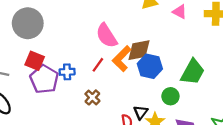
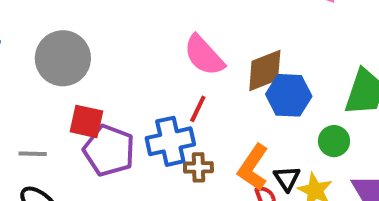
orange L-shape: (122, 59) -> (253, 167), moved
blue cross: (67, 72) -> (170, 141), moved, size x1.6
brown cross: (92, 97) -> (198, 167), turned -35

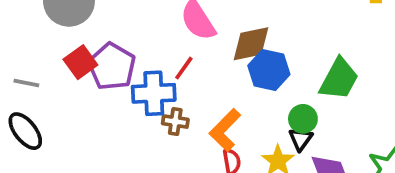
red square: (86, 121) -> (80, 62), turned 32
purple pentagon: (109, 150) -> (112, 66), moved
black triangle: (287, 178) -> (301, 139), moved

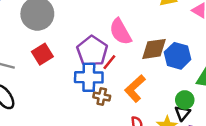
purple pentagon: (112, 66) -> (92, 51), moved
blue hexagon: (269, 70) -> (178, 56), moved
orange L-shape: (225, 130) -> (135, 88), moved

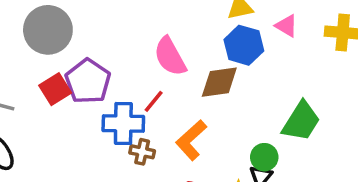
purple pentagon: (92, 51) -> (88, 81), moved
blue hexagon: (178, 56) -> (244, 45), moved

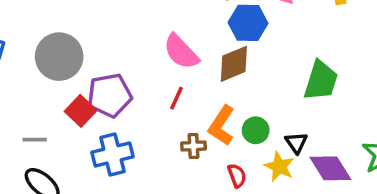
purple pentagon: (88, 81) -> (110, 95), turned -30
blue cross: (123, 124) -> (112, 154), moved
brown cross: (142, 152) -> (193, 146), moved
green circle: (264, 157) -> (256, 130), moved

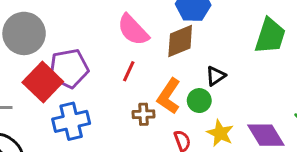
green trapezoid: (321, 81) -> (270, 36), moved
red square: (81, 111) -> (43, 82), size x1.4
black triangle: (296, 143) -> (216, 76), moved, turned 30

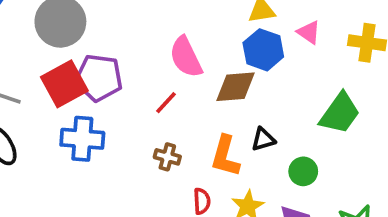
orange L-shape: (169, 96) -> (225, 156), moved, turned -36
green circle: (199, 101) -> (303, 171), moved

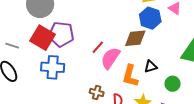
pink semicircle: (186, 57) -> (110, 58), moved, turned 60
red square: (64, 84) -> (43, 38), turned -30
brown cross: (167, 157) -> (97, 93), moved

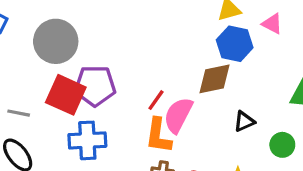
orange L-shape: (130, 76) -> (158, 136), moved

